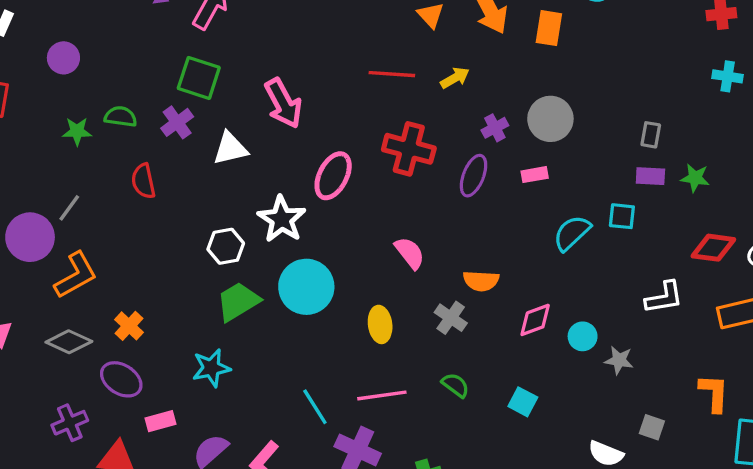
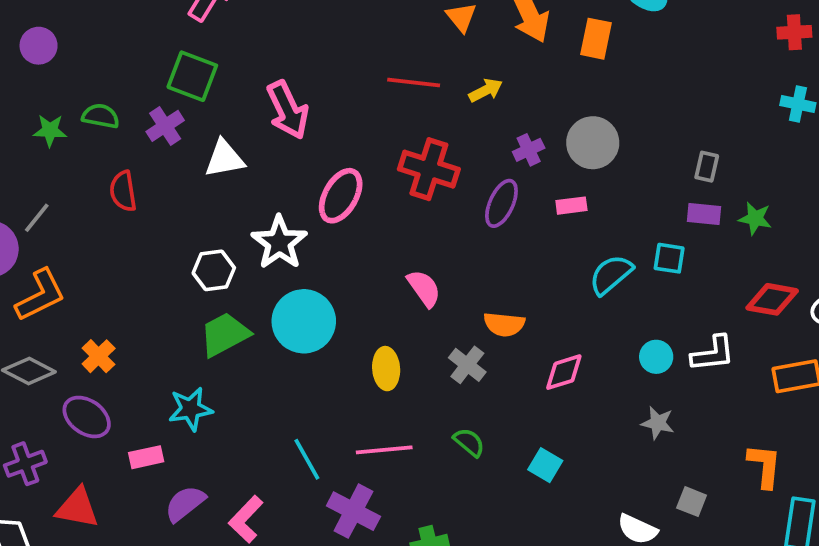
cyan circle: (583, 336) -> (656, 357), moved
pink rectangle: (161, 421) -> (146, 457), moved

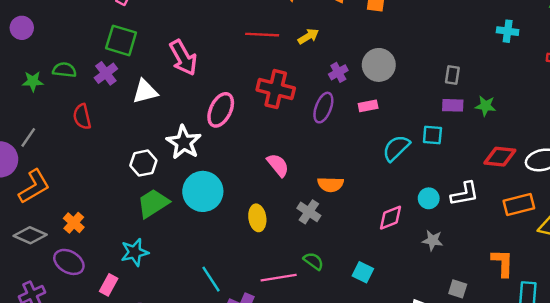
pink diamond: (564, 372) -> (391, 218), moved
pink line: (384, 450) -> (279, 278), moved
pink rectangle: (146, 457) -> (109, 285), turned -45

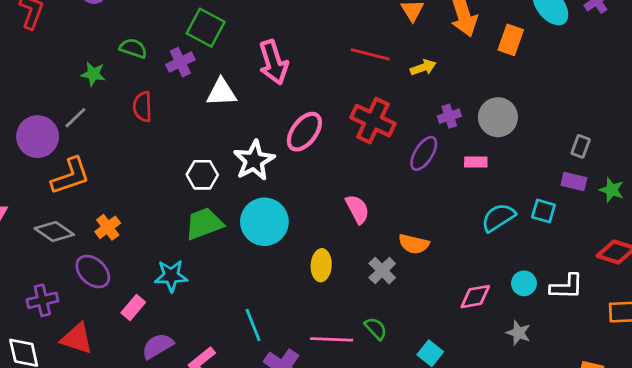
green star: (33, 81) -> (93, 74), moved

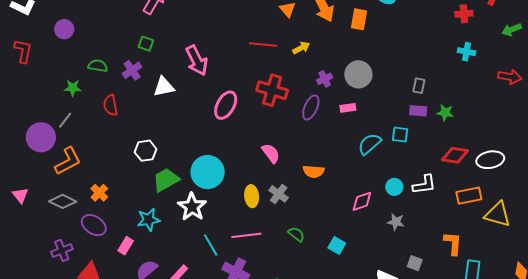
green square: (206, 28) -> (146, 44), size x0.6
white star: (254, 160) -> (192, 207), moved
white hexagon: (202, 175) -> (146, 151), moved
gray cross: (382, 271) -> (279, 194), moved
pink line: (332, 339) -> (246, 235), moved

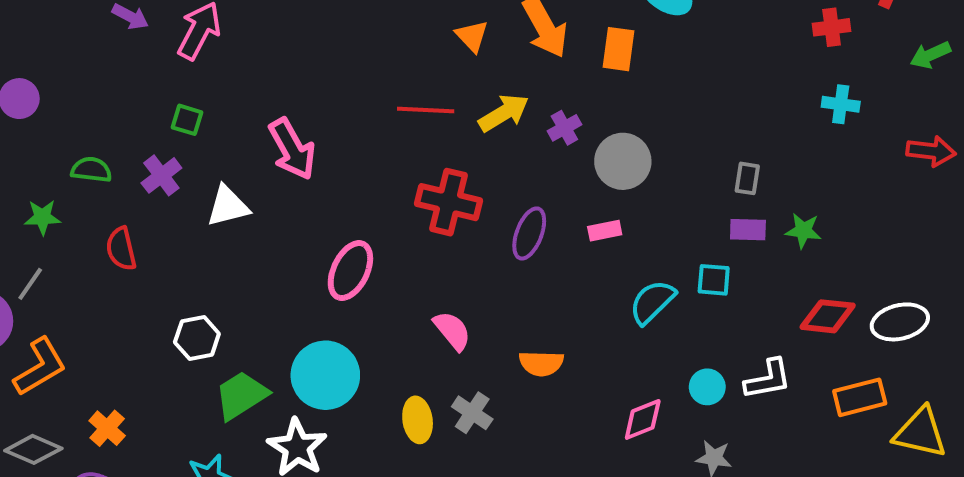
yellow arrow: (301, 48) -> (504, 113), size x1.4
purple cross: (325, 79) -> (564, 128), moved
pink ellipse: (226, 105) -> (350, 271), moved

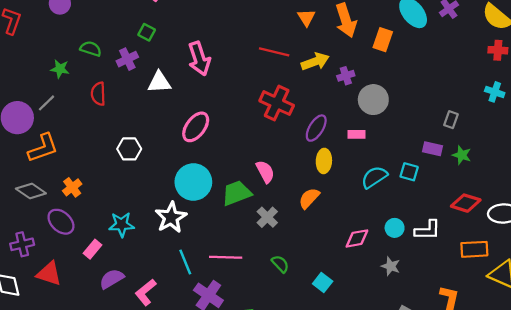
gray rectangle: (747, 178) -> (451, 120), moved
pink ellipse: (350, 271) -> (196, 127), moved
orange semicircle: (541, 363) -> (309, 198), turned 120
green trapezoid: (241, 395) -> (237, 193), moved
yellow ellipse: (418, 420) -> (324, 161), moved

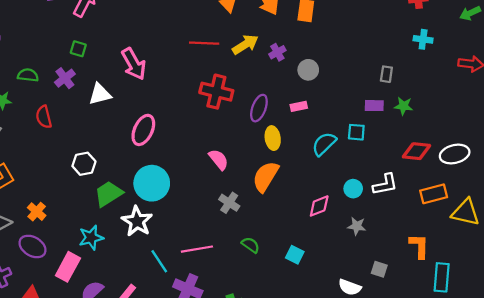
gray circle: (373, 100) -> (308, 70), size x0.7
green trapezoid: (237, 193) -> (108, 194), moved
orange semicircle: (309, 198) -> (266, 177), size x1.4
pink rectangle: (92, 249) -> (68, 267), size x1.5

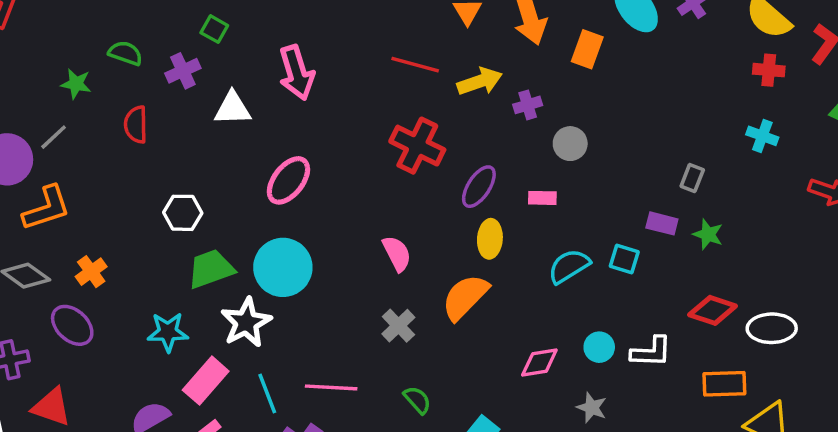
pink rectangle: (68, 267) -> (206, 381), moved

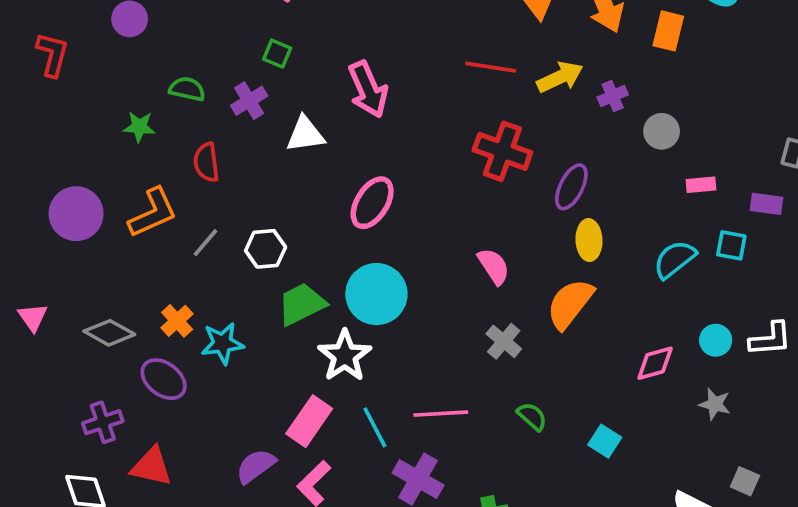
gray line: (54, 137) -> (205, 243), moved
pink rectangle: (542, 198) -> (701, 185), moved
orange L-shape: (46, 208) -> (153, 213), moved
cyan star: (168, 332) -> (222, 343), moved

